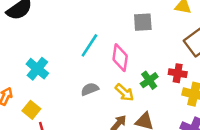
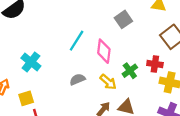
gray square: (143, 22) -> (123, 19), turned -30
yellow square: (31, 110) -> (26, 98), turned 35

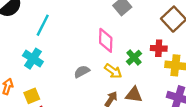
cyan line: (77, 41) -> (43, 25), moved

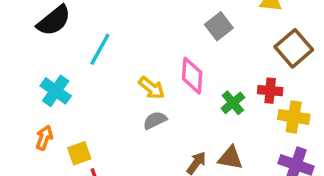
cyan cross: (33, 59) -> (56, 91), moved
yellow arrow: (113, 71) -> (152, 88), moved

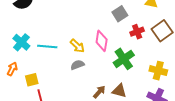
cyan line: (100, 49) -> (47, 46), moved, turned 60
red cross: (270, 91) -> (137, 32), moved, turned -32
green cross: (233, 103) -> (124, 59), size x1.5

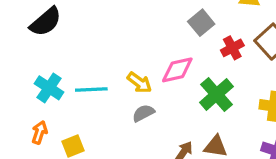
pink diamond: (102, 41) -> (177, 70), turned 75

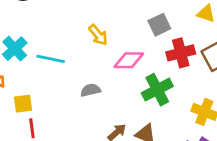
red cross: (232, 48) -> (181, 53), size x1.4
yellow arrow: (139, 83) -> (98, 35), moved

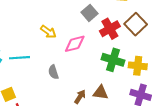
gray semicircle: (90, 90) -> (53, 72), turned -80
green cross: (157, 90) -> (113, 60), moved, turned -30

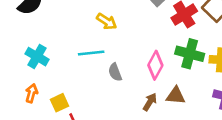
pink diamond: (75, 44) -> (155, 65), moved, turned -45
cyan line: (19, 58) -> (91, 53), moved

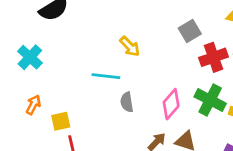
cyan cross: (37, 57) -> (30, 57), moved

